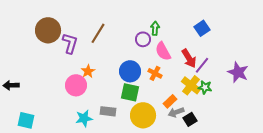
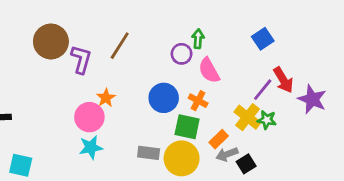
red arrow: (189, 58) -> (283, 80), moved
green square: (130, 92) -> (187, 127), moved
gray rectangle: (108, 111) -> (149, 153), moved
cyan star: (84, 118) -> (91, 147), moved

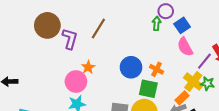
blue square: (263, 39) -> (182, 25), moved
purple circle: (182, 54) -> (166, 11), moved
pink semicircle: (209, 70) -> (185, 47), moved
orange rectangle: (219, 139) -> (182, 98), moved

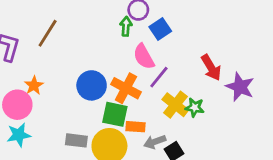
pink semicircle: (185, 47) -> (144, 57), moved
purple line: (204, 61) -> (159, 77), moved
orange cross: (157, 69) -> (126, 88), size x1.5
orange rectangle: (182, 98) -> (136, 127), moved, turned 48

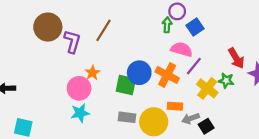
pink semicircle: (144, 57) -> (182, 49), turned 135
green star: (195, 107) -> (226, 81), moved
green square: (115, 114) -> (126, 85), moved

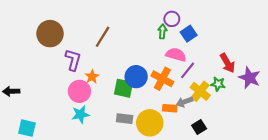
purple L-shape: (72, 42) -> (73, 60), moved
gray arrow: (191, 118) -> (184, 102), moved

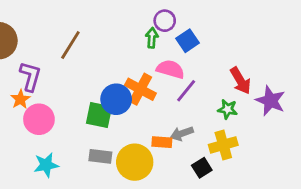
orange star: (92, 77) -> (20, 99), moved
orange cross: (162, 79) -> (140, 89), moved
yellow cross: (200, 91) -> (223, 145), moved, turned 36
cyan star: (80, 114) -> (46, 165), moved

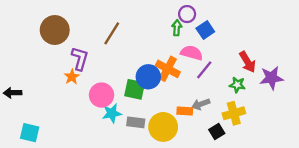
purple star: (270, 101) -> (271, 78), turned -30
pink circle: (39, 119) -> (102, 95), moved
cyan star: (46, 165) -> (112, 113), moved

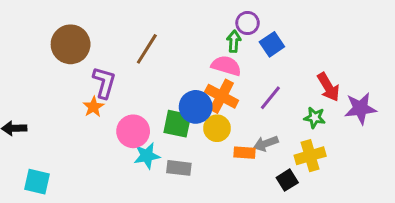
pink semicircle: (192, 53) -> (226, 66), moved
yellow circle: (163, 127) -> (217, 128), moved, size x0.7

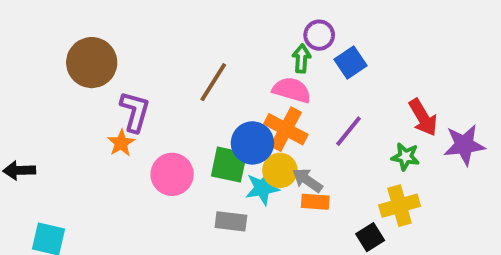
brown line: (147, 49) -> (213, 82), moved
gray arrow: (266, 143) -> (307, 180), moved, turned 55
cyan star: (147, 156) -> (262, 188), moved

